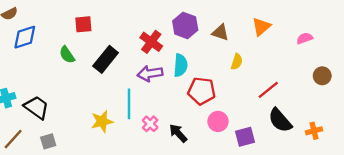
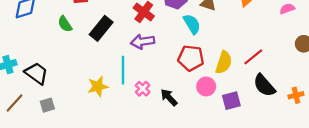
yellow semicircle: (237, 62) -> (224, 62), moved, size x1.5
cyan semicircle: (181, 65) -> (192, 24), moved, turned -35

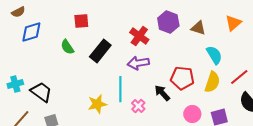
cyan semicircle: (192, 24) -> (214, 55), moved
pink circle: (206, 86) -> (192, 114), moved
black arrow: (169, 97) -> (162, 93), moved

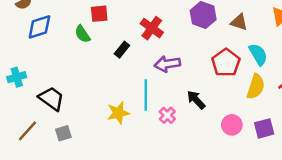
red cross: (139, 36) -> (152, 28), moved
green semicircle: (67, 47) -> (82, 34), moved
black rectangle: (100, 51) -> (122, 50), size x0.6
red pentagon: (182, 78) -> (226, 63), moved, turned 30
cyan cross: (15, 84) -> (17, 77), moved

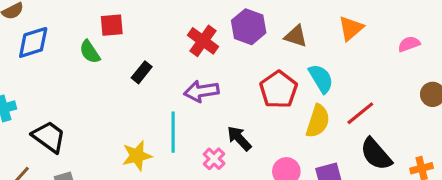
red cross: (152, 28) -> (203, 41), moved
pink cross: (167, 115) -> (214, 159), moved

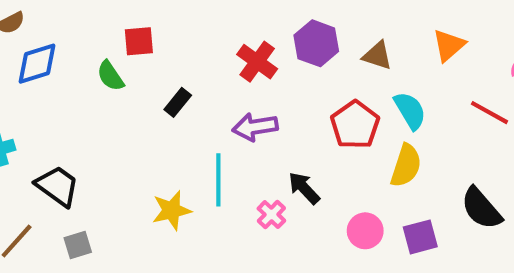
red line: (360, 113) -> (490, 113), moved, turned 68

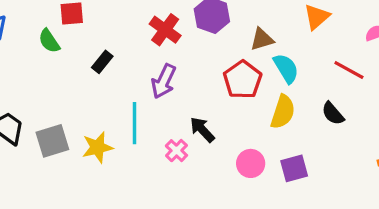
brown triangle: (377, 56) -> (262, 39), moved, turned -35
purple arrow: (255, 127) -> (164, 81), turned -56
black semicircle: (481, 208) -> (333, 114), moved, size x0.7
gray square: (78, 245) -> (52, 141), moved, size x1.5

